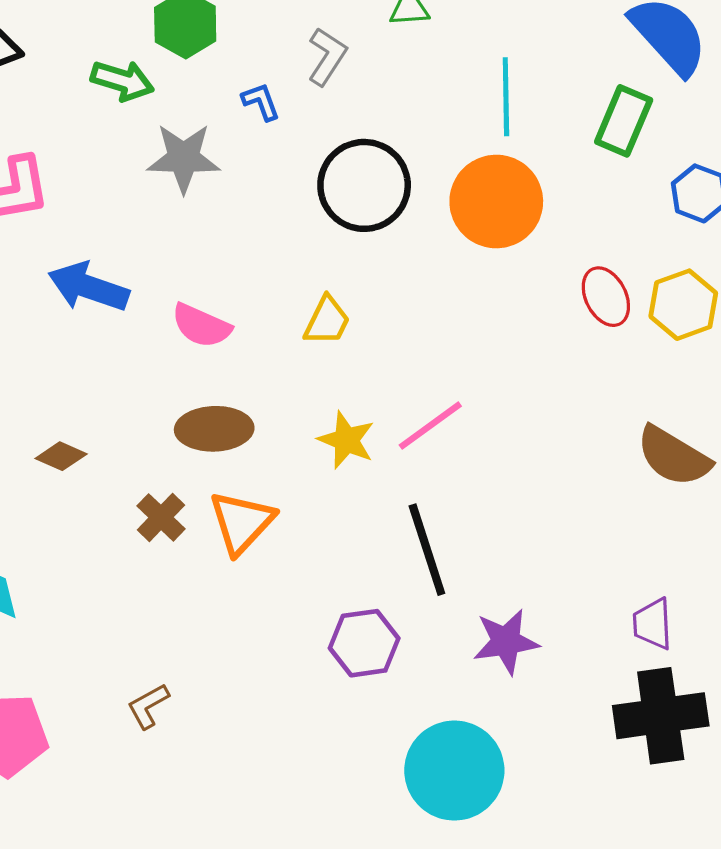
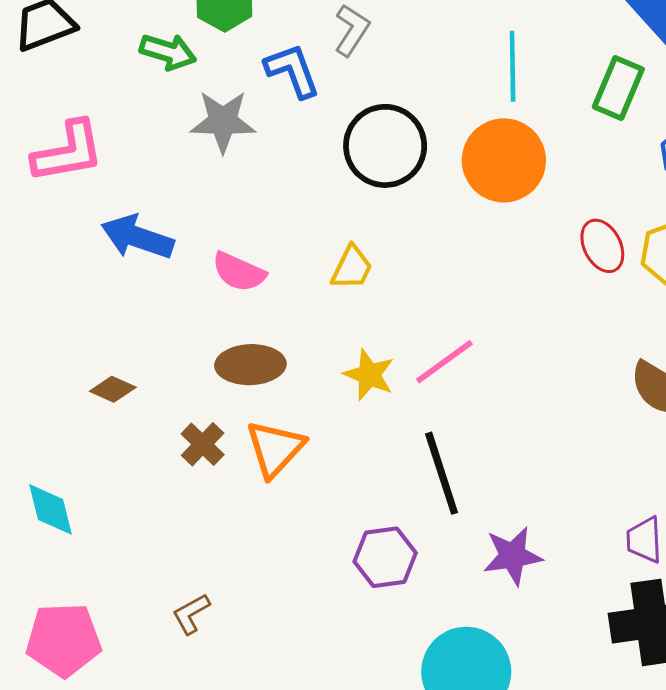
blue L-shape: (261, 102) -> (292, 71), size x1.6

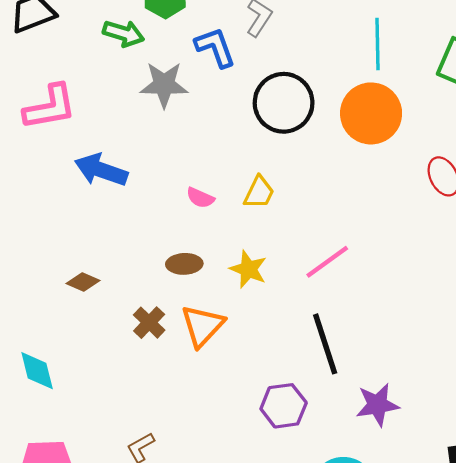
pink semicircle: (239, 272) -> (200, 198), moved, size x0.7
brown ellipse: (250, 365) -> (184, 264), size x0.7
yellow star: (369, 375) -> (248, 269), moved

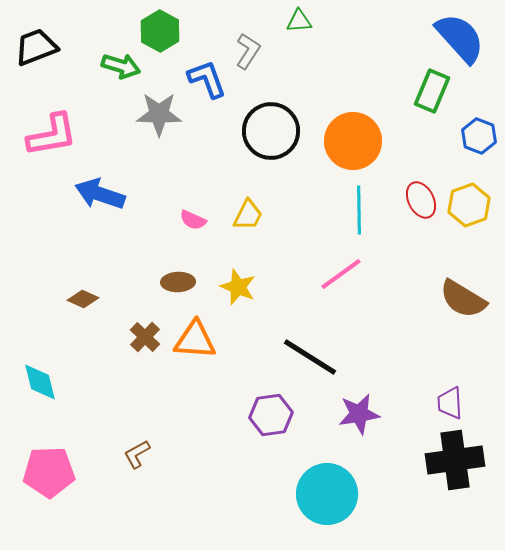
cyan line: (377, 44) -> (359, 210), moved
pink line: (327, 262) -> (341, 274), moved
orange triangle: (202, 326) -> (195, 340), turned 51
black line: (325, 344) -> (310, 357), turned -40

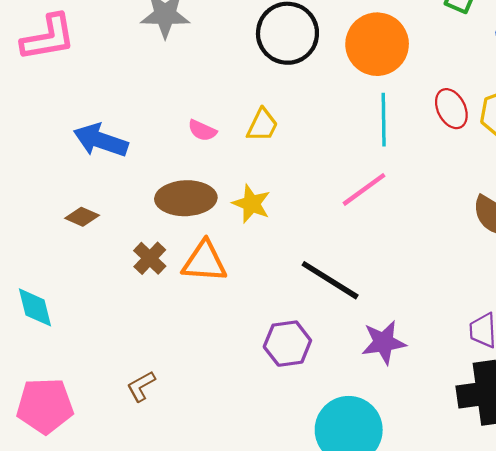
blue arrow: (100, 194) -> (101, 140), moved
brown ellipse: (178, 282) -> (186, 198), size x1.6

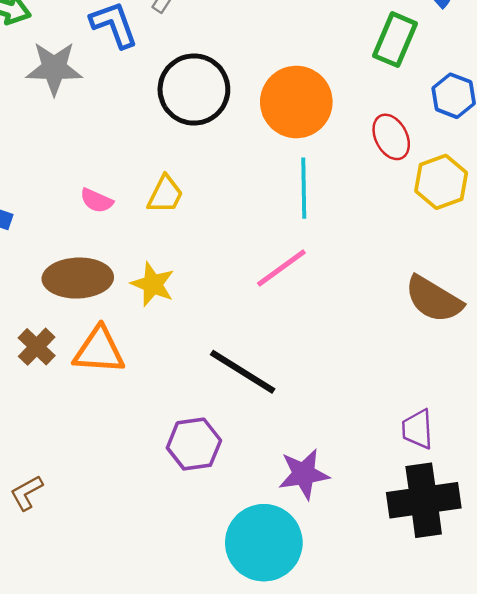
red ellipse: (451, 109) -> (391, 137), moved
purple star: (384, 342) -> (304, 474), moved

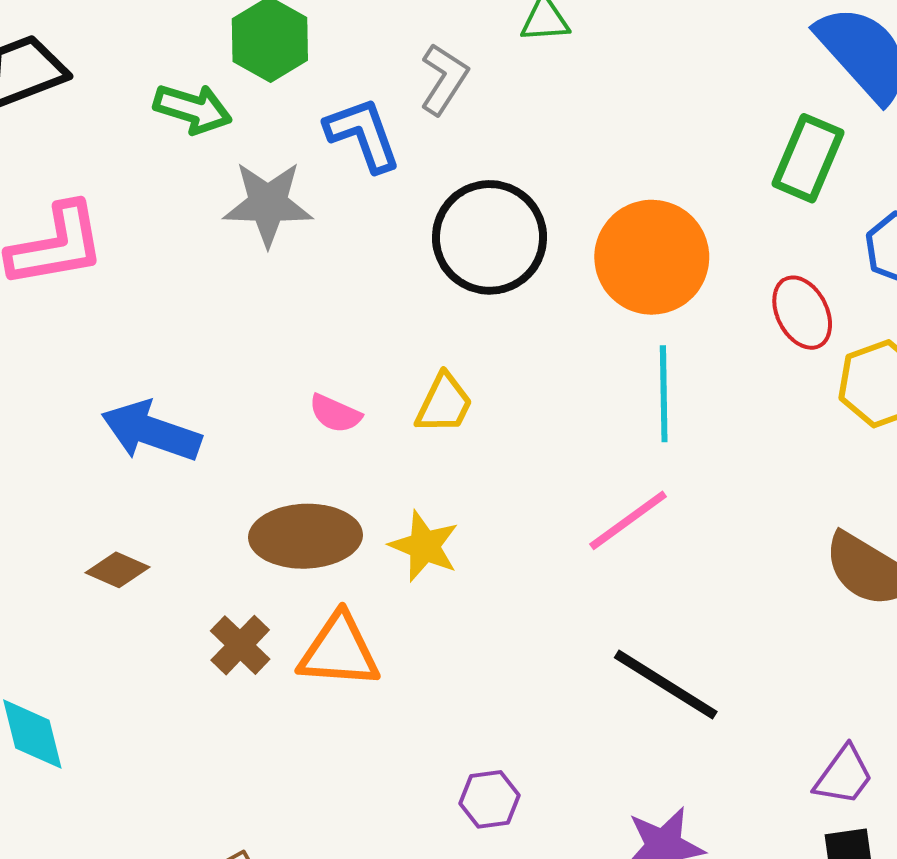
black line: (243, 372) -> (666, 685), moved
purple trapezoid: (417, 429) -> (844, 776), turned -141
purple hexagon: (194, 444) -> (490, 799), size x0.7

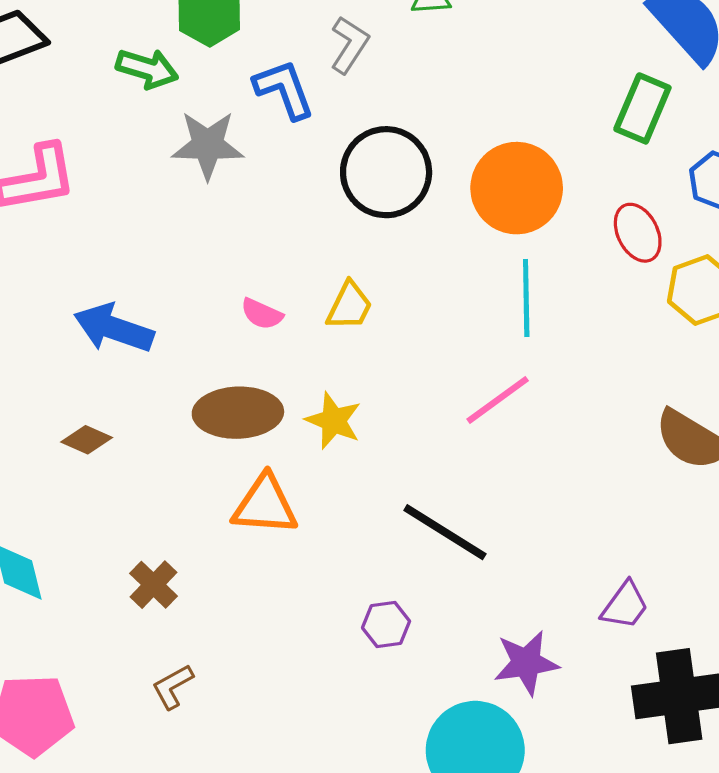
brown cross: (240, 645) -> (154, 585), moved
black line: (666, 685) -> (445, 532), moved
purple trapezoid: (844, 776) -> (625, 605), moved

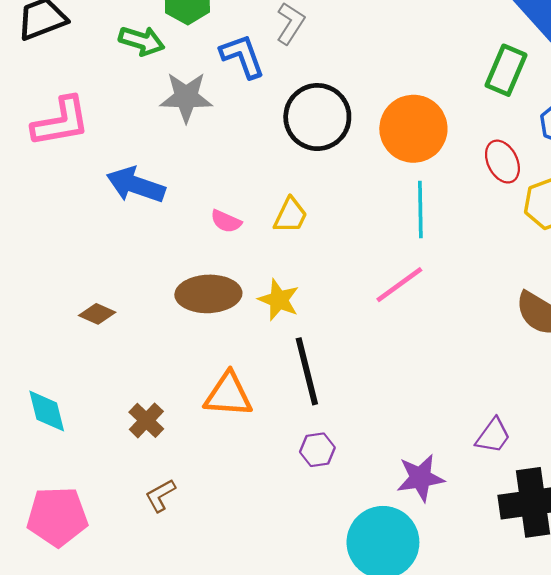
blue arrow: (114, 328) -> (136, 185), moved
orange triangle: (265, 505) -> (228, 395), moved
black line: (445, 532) -> (307, 371), moved, turned 44

